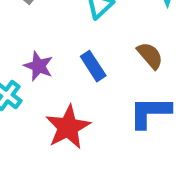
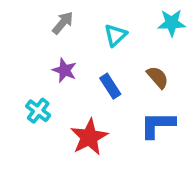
purple star: (38, 66) -> (64, 70), moved

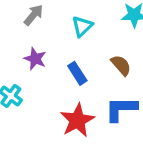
red star: (89, 137) -> (77, 120), moved

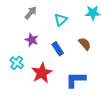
blue L-shape: (121, 109) -> (76, 80), moved
red star: (77, 120) -> (42, 73), moved

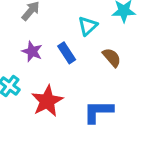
cyan triangle: (61, 20) -> (88, 26), moved
blue rectangle: (58, 49) -> (67, 53), moved

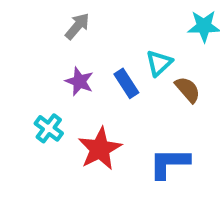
cyan triangle: (88, 26) -> (159, 63), moved

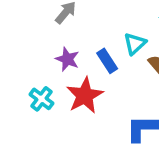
red star: (100, 149) -> (85, 95), moved

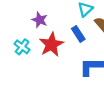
blue rectangle: (107, 61) -> (78, 34), moved

